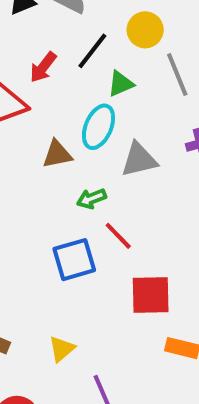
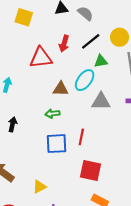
red arrow: (43, 67) -> (64, 44), turned -35
green arrow: (91, 199) -> (52, 114), moved
red line: (118, 236) -> (81, 137), turned 42

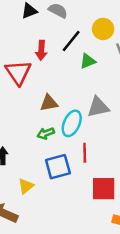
red triangle: (41, 58) -> (18, 72), turned -45
cyan ellipse: (85, 80) -> (72, 123), moved
yellow triangle: (40, 187) -> (26, 186), moved

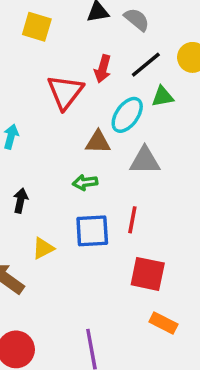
gray triangle: (98, 107) -> (145, 161), moved
cyan ellipse: (72, 123) -> (127, 115), moved

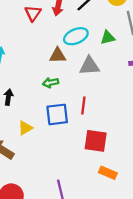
red triangle: (65, 92) -> (33, 13), moved, size x0.7
green triangle: (163, 97) -> (108, 38), moved
cyan ellipse: (127, 115) -> (76, 36), turned 35

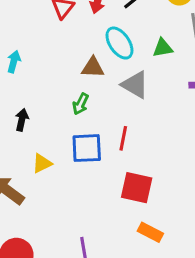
cyan ellipse: (76, 36) -> (119, 43), turned 75
gray triangle: (89, 66) -> (135, 85), turned 30
green arrow: (51, 83) -> (81, 104), turned -56

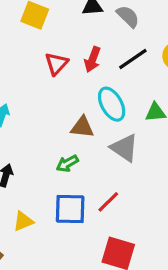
green arrow: (81, 104) -> (67, 164), turned 30
red line: (123, 138) -> (108, 202), turned 30

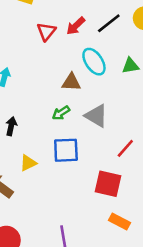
red arrow: (92, 59) -> (76, 26), turned 30
gray triangle: (124, 148) -> (96, 116), moved
red line: (108, 202) -> (125, 148), moved

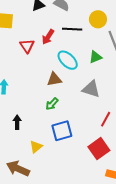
black line: (109, 23) -> (72, 29), turned 54
gray triangle: (96, 116) -> (91, 89), moved
red square: (108, 184) -> (99, 149), turned -35

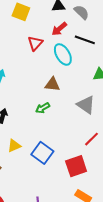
red arrow: (48, 37) -> (59, 29), moved
cyan ellipse: (68, 60) -> (63, 54), moved
blue square: (62, 131) -> (42, 153), moved, turned 35

